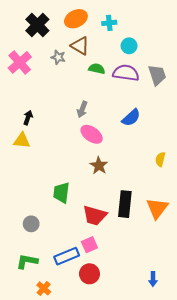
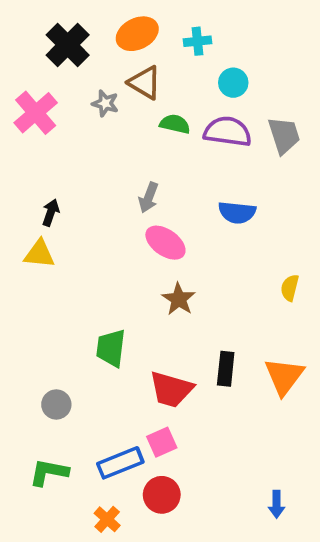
blue semicircle: (131, 118) -> (237, 213), turned 48
black rectangle: (125, 204) -> (226, 369), size x0.7
orange cross: (44, 288) -> (107, 519), moved

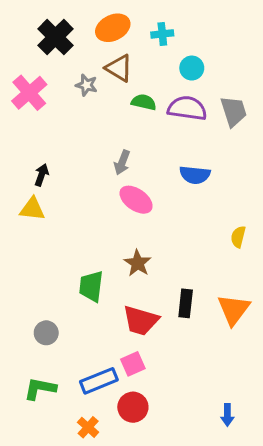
brown star: (179, 299) -> (138, 263), moved

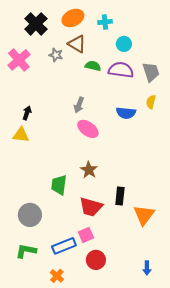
yellow semicircle: (238, 237) -> (151, 102), moved
orange triangle: (234, 310) -> (144, 215), moved
gray circle: (46, 333) -> (30, 215), size x1.5
red circle: (133, 407) -> (96, 260), moved

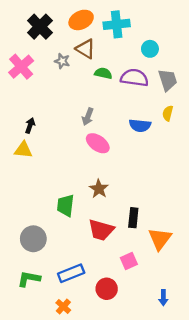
cyan cross: (105, 22) -> (117, 24), size x1.6
cyan circle: (124, 44) -> (150, 49), moved
pink square: (86, 235) -> (129, 261), moved

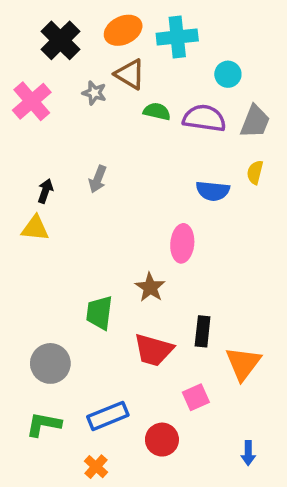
gray trapezoid: (168, 80) -> (255, 122), turned 40
gray arrow: (88, 117) -> (98, 179), moved
pink ellipse: (98, 143) -> (182, 243), moved, turned 60

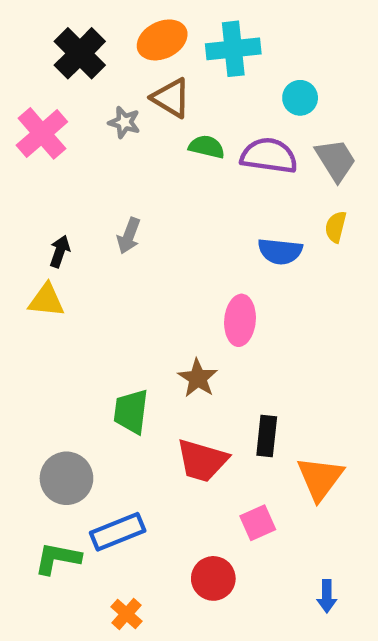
gray trapezoid: (255, 122) -> (336, 160), turned -54
blue rectangle: (108, 416) -> (118, 532), moved

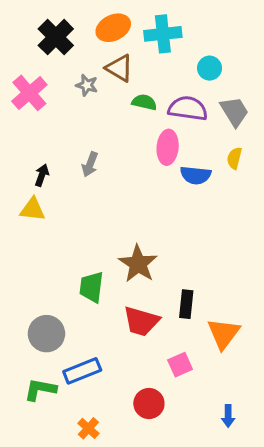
pink ellipse: (240, 320) -> (168, 147), moved
brown star: (198, 378) -> (138, 264), size x1.4

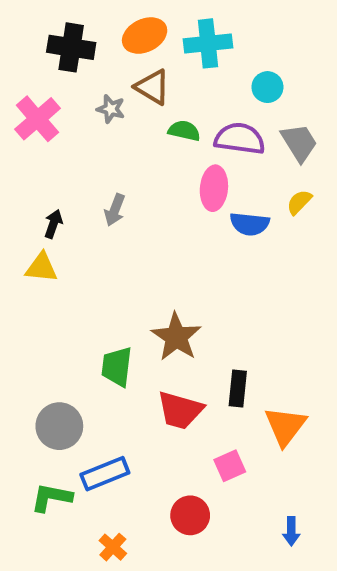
black cross: (56, 37) -> (71, 47), turned -36
yellow semicircle: (234, 158) -> (299, 202), turned 30

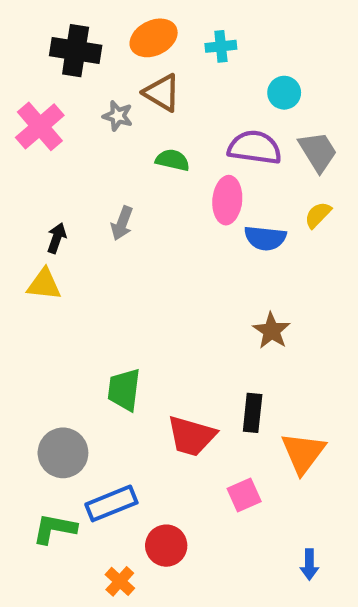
cyan cross: (208, 43) -> (221, 46), size x0.6
green semicircle: (184, 131) -> (173, 160), moved
brown star: (176, 337) -> (272, 331), moved, size x0.7
red circle: (190, 515) -> (166, 546), moved

